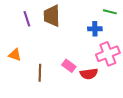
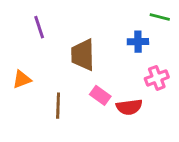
brown trapezoid: (52, 16) -> (83, 55), moved
pink cross: (108, 54) -> (157, 78), size x0.7
orange triangle: (15, 55) -> (22, 79), turned -40

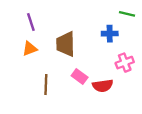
orange triangle: (22, 79) -> (30, 49), moved

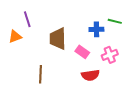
green line: (127, 14) -> (115, 21), moved
orange triangle: (30, 49) -> (15, 37), moved
pink rectangle: (80, 76) -> (82, 52), moved

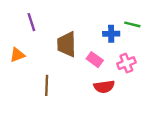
orange triangle: (15, 37) -> (17, 55), moved

